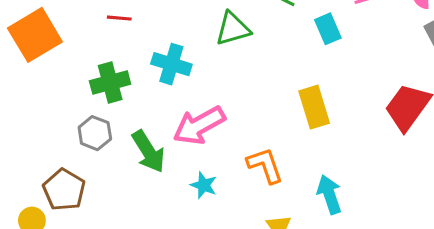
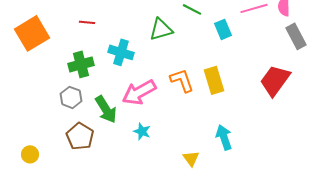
orange L-shape: (265, 165) -> (182, 80), moved
brown pentagon: (64, 190) -> (80, 136), moved

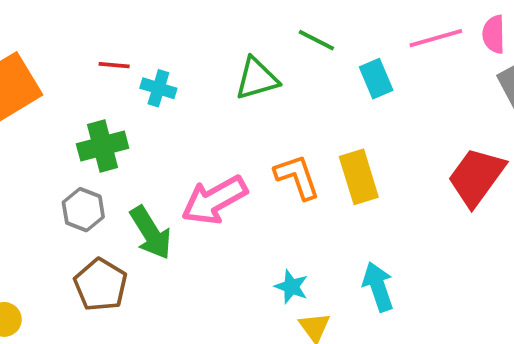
cyan cross: (121, 52) -> (158, 88), moved, size x0.7
cyan star: (142, 131) -> (291, 287), moved

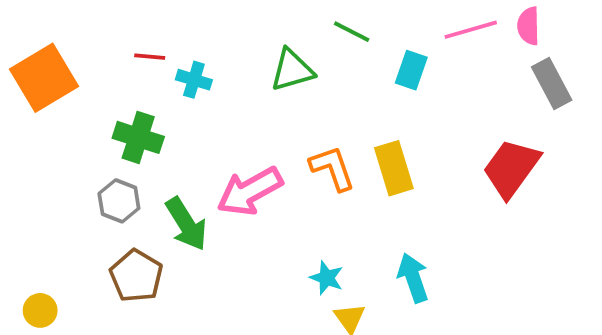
cyan rectangle: (376, 79) -> (411, 70), turned 42
green cross: (103, 146) -> (138, 137), turned 33

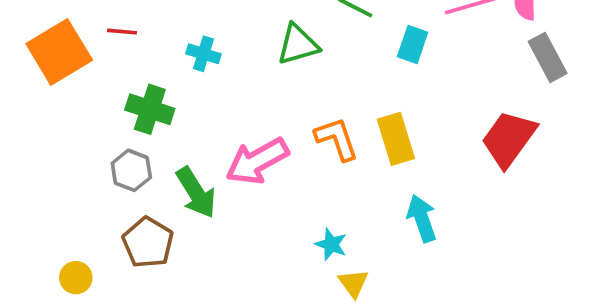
red line: (150, 57) -> (122, 32), moved
cyan arrow: (413, 278) -> (422, 218), moved
yellow circle: (40, 310) -> (76, 278), moved

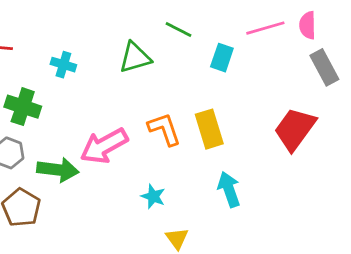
green arrow: (196, 193) -> (58, 170), turned -51
cyan star: (331, 244) -> (153, 196), moved

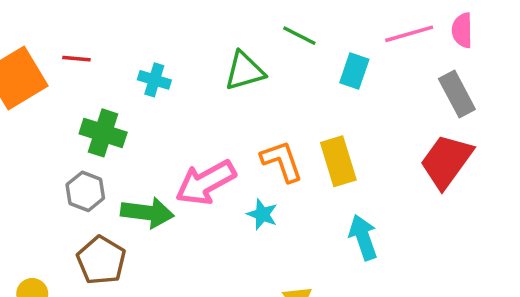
gray rectangle: (324, 67) -> (457, 94), moved
cyan star: (153, 196) -> (262, 214), moved

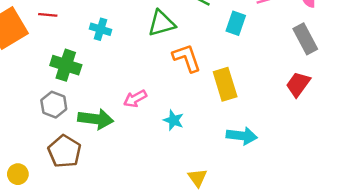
orange L-shape: (282, 161) -> (187, 58), moved
red trapezoid: (446, 161) -> (298, 84), size x0.7
pink arrow: (206, 182) -> (135, 99), size x0.6
cyan arrow: (363, 237) -> (242, 136), turned 116

